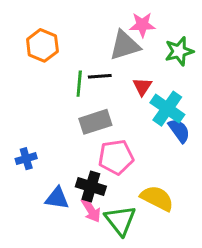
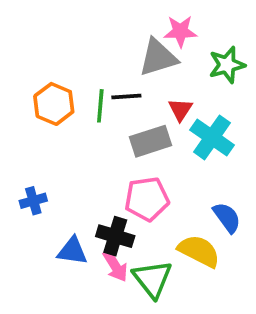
orange hexagon: (42, 45) -> (54, 104), moved
gray rectangle: (95, 122) -> (151, 141), moved
blue semicircle: (179, 131) -> (227, 217), moved

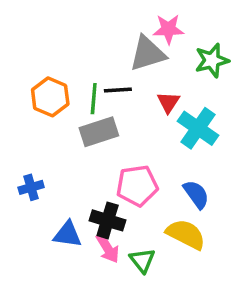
gray rectangle: (151, 141) -> (99, 132), moved
blue semicircle: (227, 217) -> (196, 194), moved
green triangle: (152, 279) -> (142, 260), size x0.7

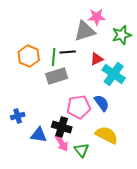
red triangle: (168, 102) -> (97, 59), turned 32
blue cross: (31, 187) -> (18, 116), moved
blue semicircle: (196, 194) -> (102, 103), moved

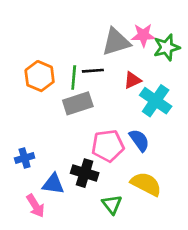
pink star: (97, 17) -> (143, 35), moved
pink arrow: (62, 143) -> (35, 206), moved

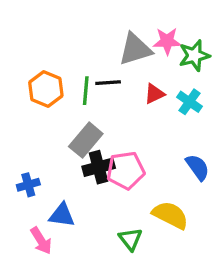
cyan cross: (156, 101) -> (190, 102), moved, size x0.7
gray rectangle: (78, 103) -> (86, 140), moved, turned -32
blue semicircle: (139, 140) -> (197, 167), moved
black cross: (85, 173) -> (99, 167), moved, turned -32

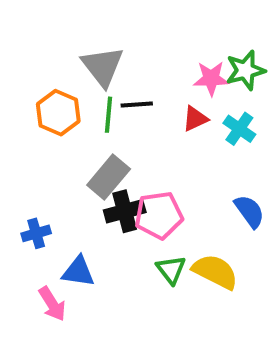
pink star: (167, 41) -> (211, 78), moved
gray triangle: (135, 49) -> (103, 66), moved, turned -51
green triangle: (130, 239) -> (171, 270), moved

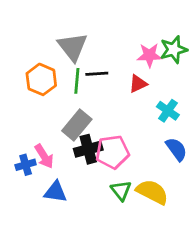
cyan cross: (239, 129) -> (168, 111), moved
pink arrow: (52, 304) -> (44, 156), moved

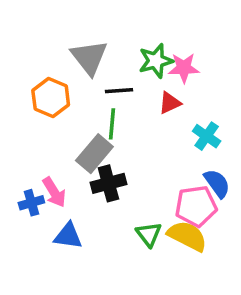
green star: (174, 50) -> (156, 61), moved
green line: (77, 81) -> (112, 124), moved
pink pentagon: (112, 152) -> (196, 206), moved

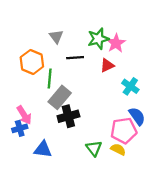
gray triangle: (89, 57) -> (56, 37), size x0.6
pink star: (184, 68) -> (116, 43), turned -30
green line: (112, 124) -> (50, 79), moved
pink arrow: (54, 192) -> (24, 115), moved
yellow semicircle: (187, 236) -> (118, 149), size x0.6

